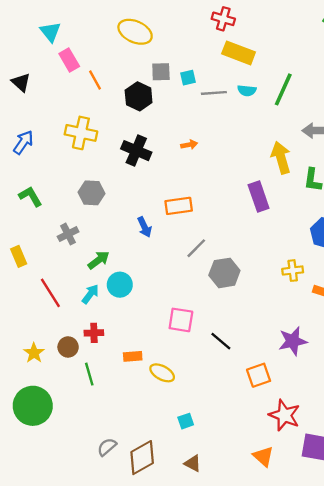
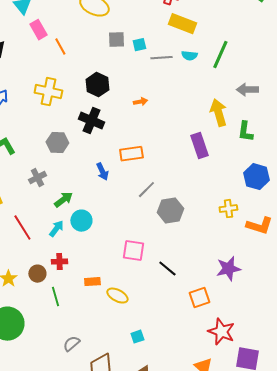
black hexagon: (139, 96) -> (97, 85), moved
black cross: (136, 151) -> (91, 121), moved
gray semicircle: (107, 447) -> (71, 344), moved

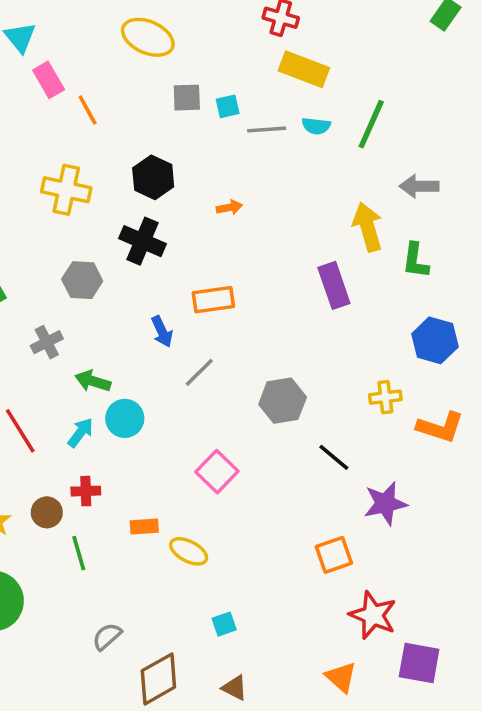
gray line: (146, 190) -> (199, 372), moved
green arrow: (63, 200) -> (93, 381), turned -126
pink square: (133, 251) -> (217, 472), turned 35
black line: (167, 269) -> (334, 457), moved

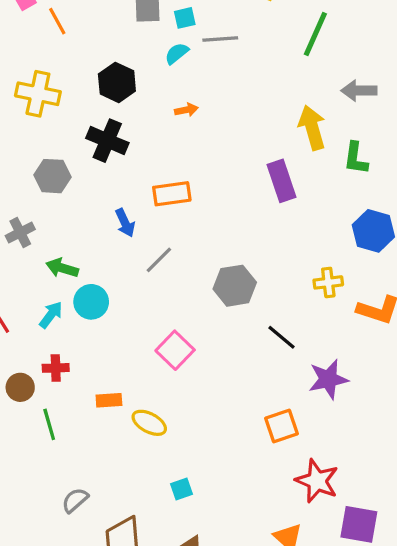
cyan semicircle: (316, 126) -> (177, 53), moved, turned 135

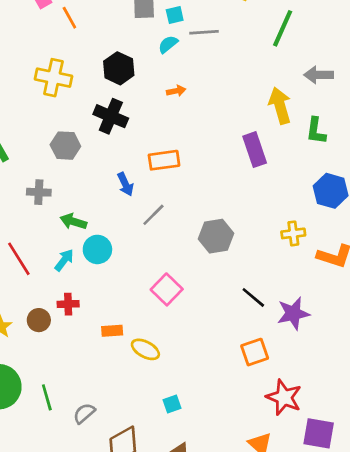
gray cross: (20, 232) -> (39, 192), turned 30
black line: (282, 337) -> (253, 297), moved
green line: (49, 424) -> (47, 397), moved

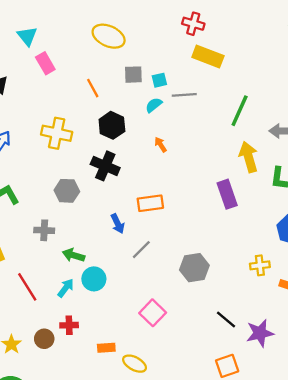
orange line: (69, 18) -> (93, 88), moved
green line: (283, 28) -> (240, 111), moved
orange arrow: (176, 91) -> (161, 145), turned -112

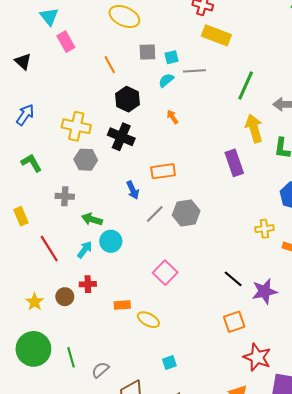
yellow cross: (57, 133) -> (76, 126), moved
gray hexagon: (194, 268) -> (186, 213), moved

